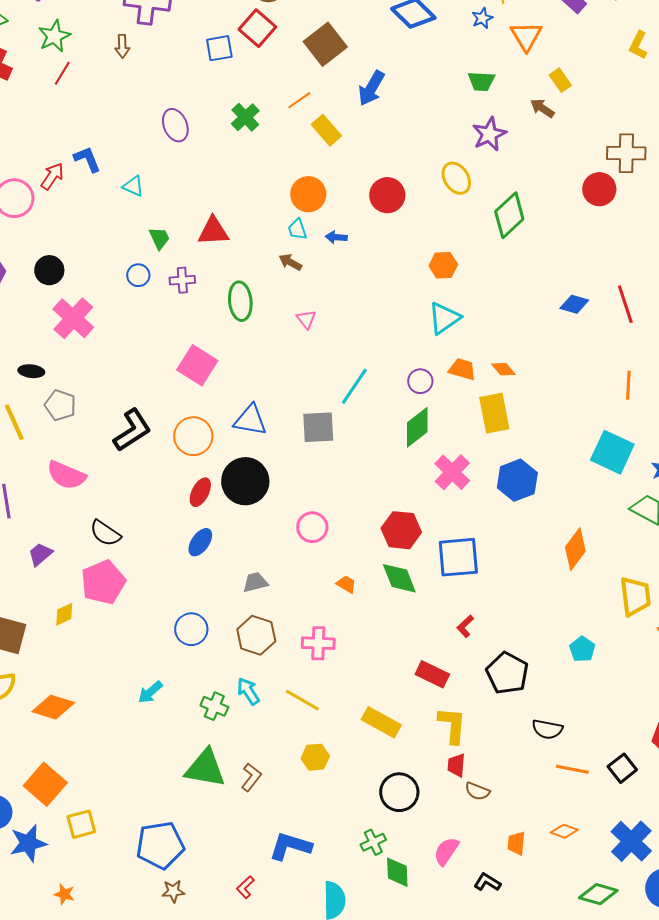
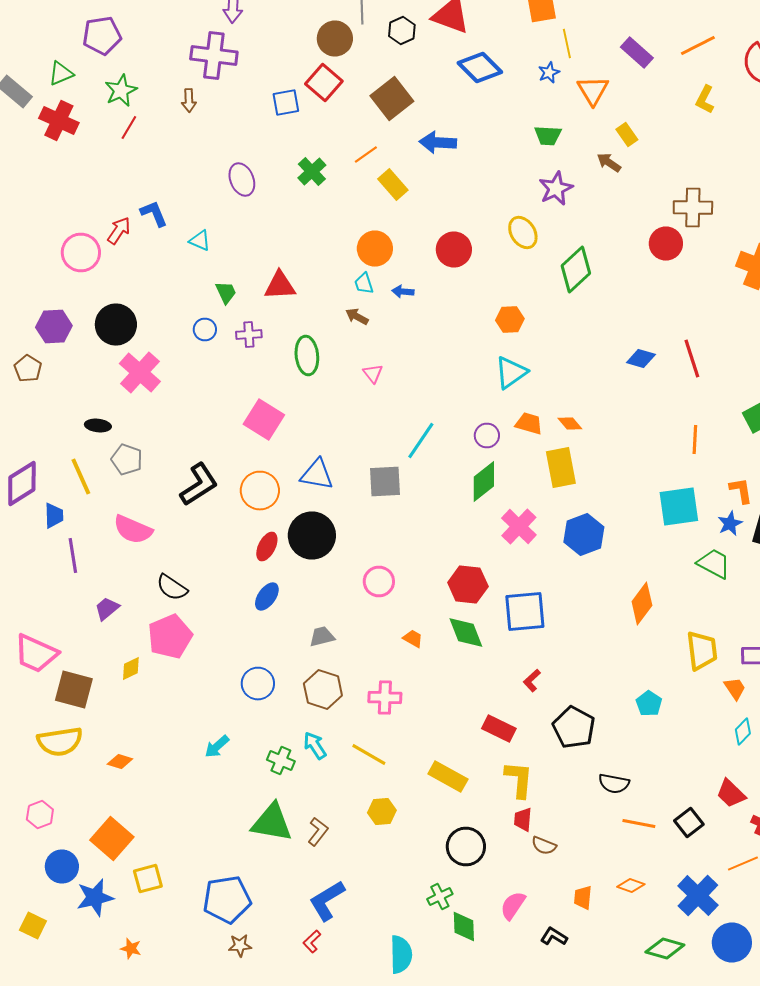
blue arrow: (371, 88) -> (438, 142), turned 63
black circle: (49, 270) -> (116, 324), size x1.4
cyan square: (612, 452) -> (679, 506), turned -33
orange diamond: (53, 707) -> (120, 762), size x0.6
blue L-shape: (290, 846) -> (327, 900), moved, turned -48

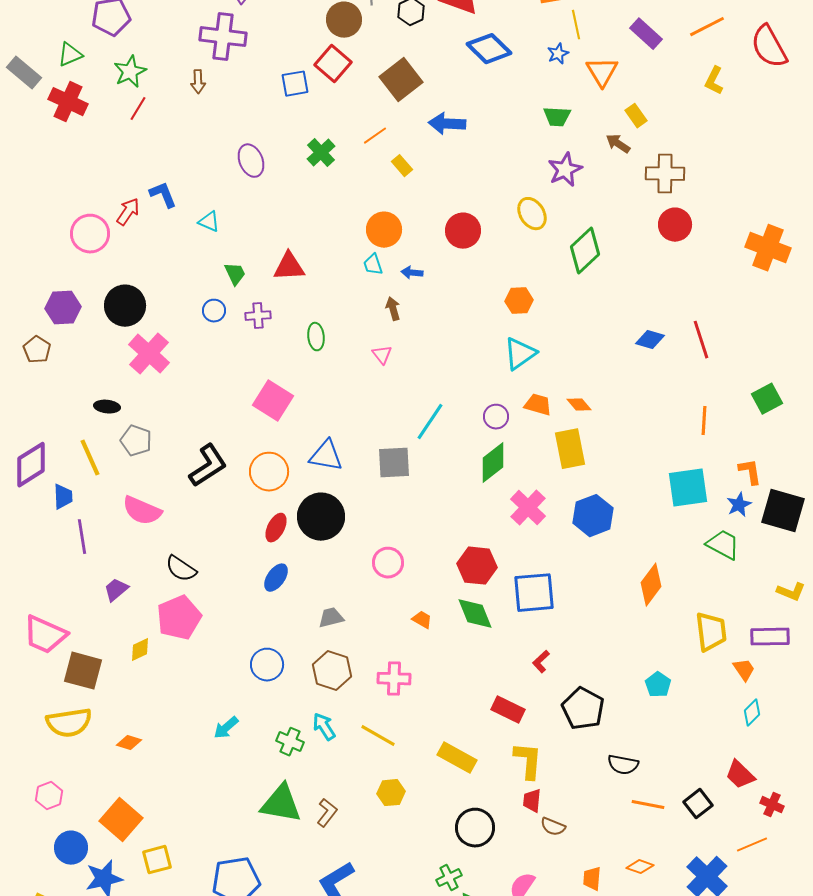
yellow rectangle: (393, 184) -> (402, 166), size x0.7
brown cross: (693, 208) -> (665, 174), moved
brown arrow: (357, 316) -> (393, 309), moved, turned 45
green ellipse: (307, 356) -> (316, 337), size x0.7

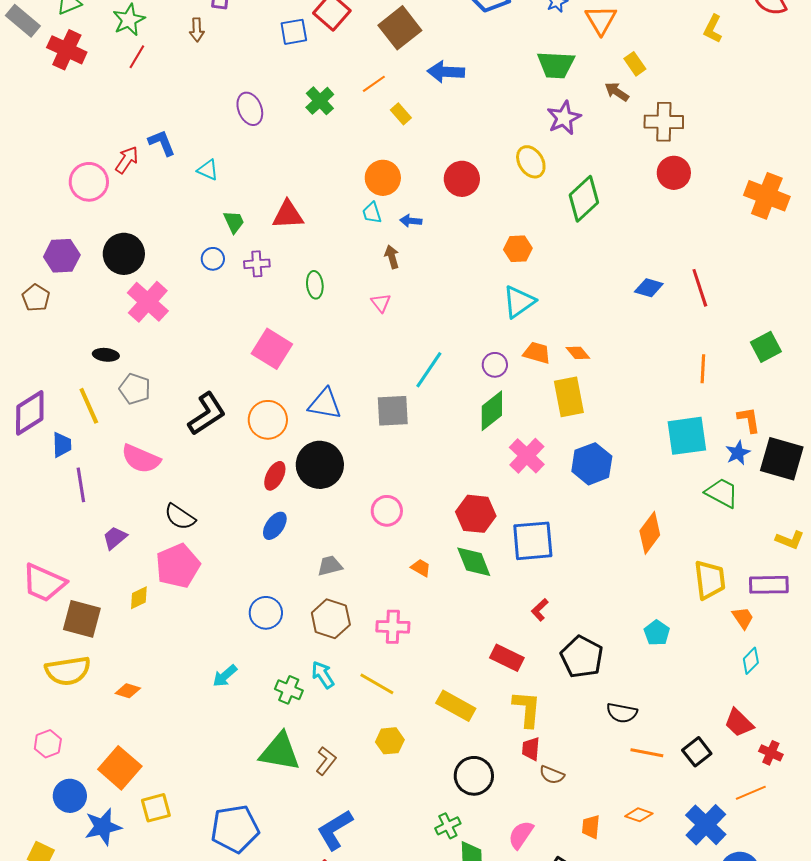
green trapezoid: (557, 117) -> (556, 65), size x1.4

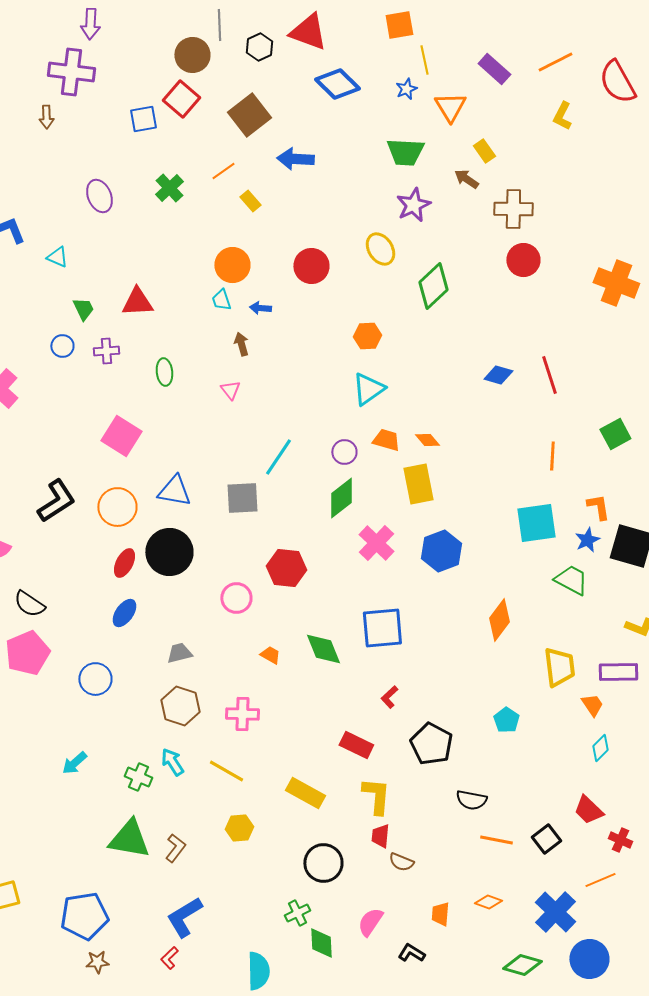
red hexagon: (476, 514) -> (286, 568), moved
blue circle: (266, 613) -> (95, 679), moved

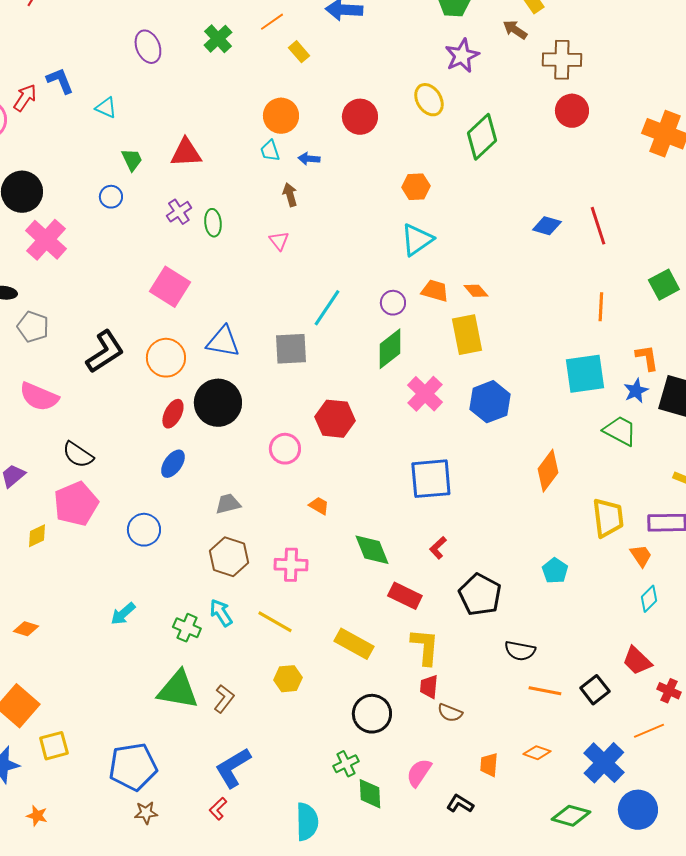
purple cross: (106, 351) -> (179, 212), moved, turned -30
green diamond: (323, 649) -> (372, 550), moved

